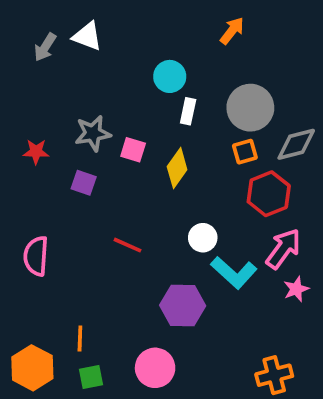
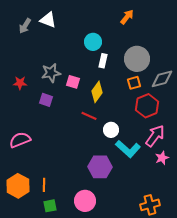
red line: (128, 245) -> (89, 116), moved
pink semicircle: (36, 256) -> (20, 140), turned 65
orange hexagon: (32, 368) -> (18, 186), moved

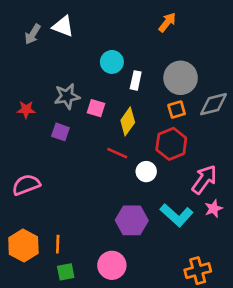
cyan circle: (93, 42) -> (112, 62), moved
red hexagon: (147, 106) -> (171, 144), moved
cyan L-shape: (128, 149) -> (177, 215), moved

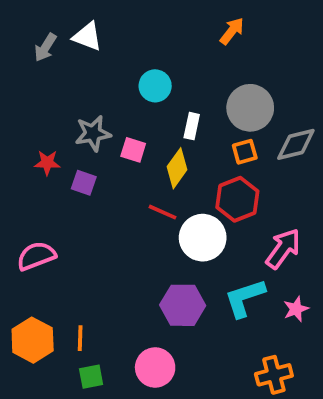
white rectangle: (136, 80) -> (192, 126), moved
red star: (26, 109) -> (47, 163), moved
white circle: (146, 172) -> (203, 238), size x1.6
pink star: (214, 209) -> (296, 309), moved
cyan L-shape: (177, 215) -> (245, 298), turned 120

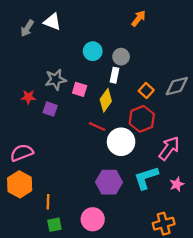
gray circle: (250, 108) -> (121, 57), moved, size x0.6
orange square: (245, 152) -> (146, 90), turned -32
orange hexagon: (33, 340) -> (20, 184), moved

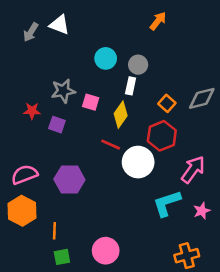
purple hexagon: (109, 182) -> (69, 180), moved

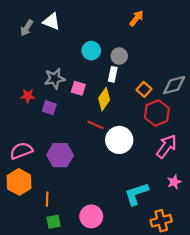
red hexagon: (162, 136) -> (157, 113), moved
cyan L-shape: (167, 203) -> (136, 194), moved

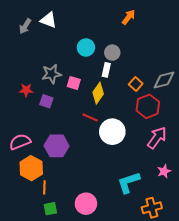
orange hexagon: (19, 182) -> (31, 168), moved

